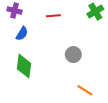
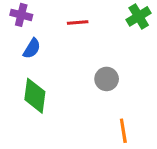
orange line: (85, 90) -> (123, 131), turned 49

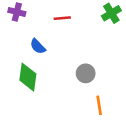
blue semicircle: (32, 48) -> (38, 46), moved, turned 105
gray circle: (107, 79) -> (86, 73), moved

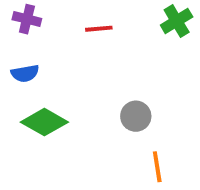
blue semicircle: (38, 46) -> (25, 73), moved, turned -56
green diamond: (28, 77) -> (44, 122), turned -68

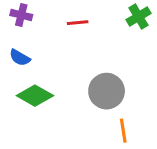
blue semicircle: (25, 73) -> (20, 58), turned 40
gray circle: (136, 116) -> (107, 91), size x1.5

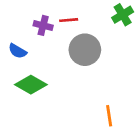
purple cross: (21, 15) -> (43, 25), moved
gray circle: (107, 91) -> (85, 50), moved

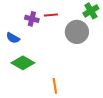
gray circle: (85, 50) -> (77, 32), moved
orange line: (109, 116) -> (55, 86), moved

